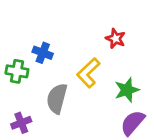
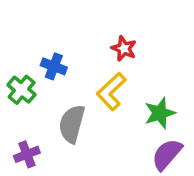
red star: (115, 39) -> (124, 48), moved
green cross: (17, 71) -> (22, 90), turned 30

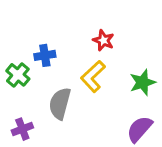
blue cross: (54, 66) -> (45, 55), turned -30
green star: (160, 113) -> (143, 82), moved

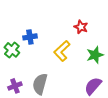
red star: (103, 40) -> (81, 27), moved
gray semicircle: (60, 103) -> (40, 84), moved

